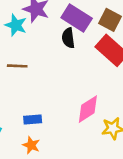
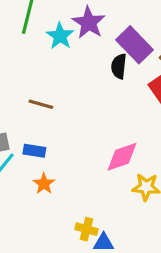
brown line: (17, 66) -> (41, 104), moved
blue rectangle: (33, 119) -> (34, 151), moved

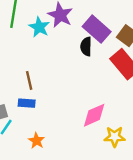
brown line: (41, 104) -> (29, 80), turned 66
blue rectangle: (34, 151) -> (27, 103), moved

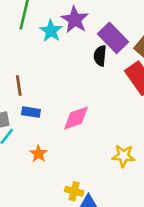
brown line: (29, 80) -> (19, 86), moved
pink diamond: (94, 115) -> (76, 118), moved

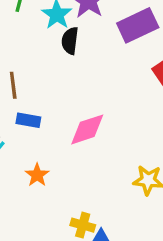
purple rectangle: (113, 38) -> (138, 25), turned -72
black semicircle: (100, 56) -> (70, 41), moved

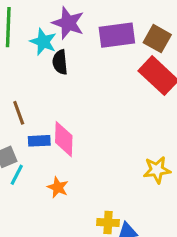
purple rectangle: (138, 25) -> (117, 35), turned 30
pink diamond: (87, 129) -> (64, 139), moved, turned -57

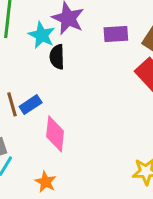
purple rectangle: (117, 35) -> (116, 34), size x0.7
blue rectangle: (39, 141) -> (31, 105), moved, turned -35

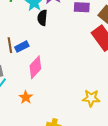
pink diamond: (55, 134) -> (35, 67), turned 30

